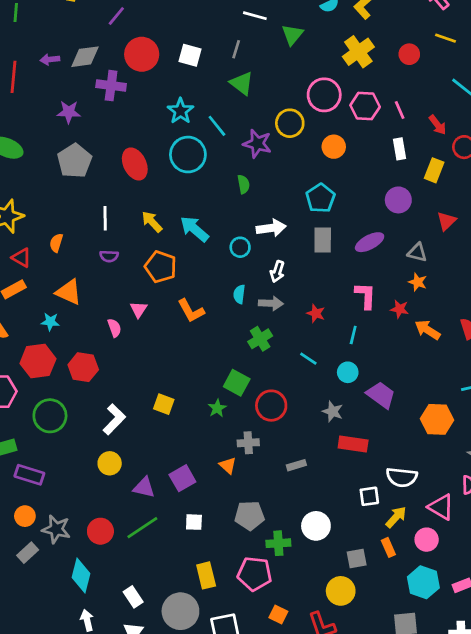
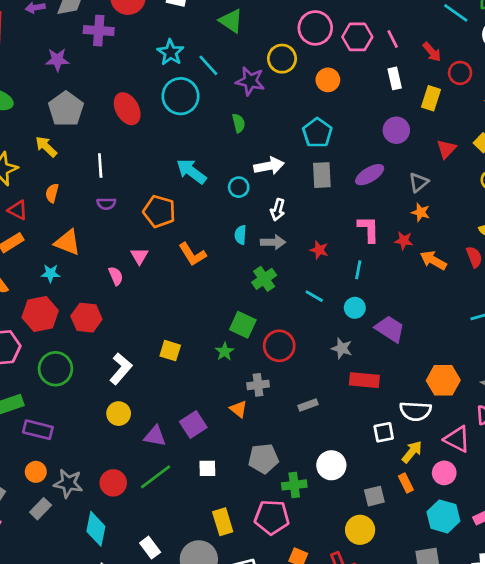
yellow arrow: (152, 222) -> (46, 147), moved
gray triangle: (417, 252) -> (418, 182), turned -50
orange hexagon: (437, 419) -> (443, 380), moved

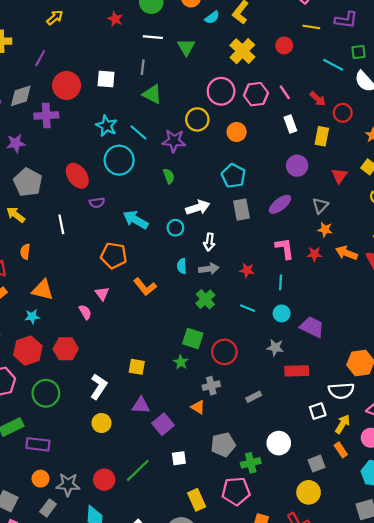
purple semicircle: (106, 204) -> (97, 203), moved
orange arrow: (433, 260) -> (347, 253), moved
purple triangle: (155, 436) -> (141, 405), moved

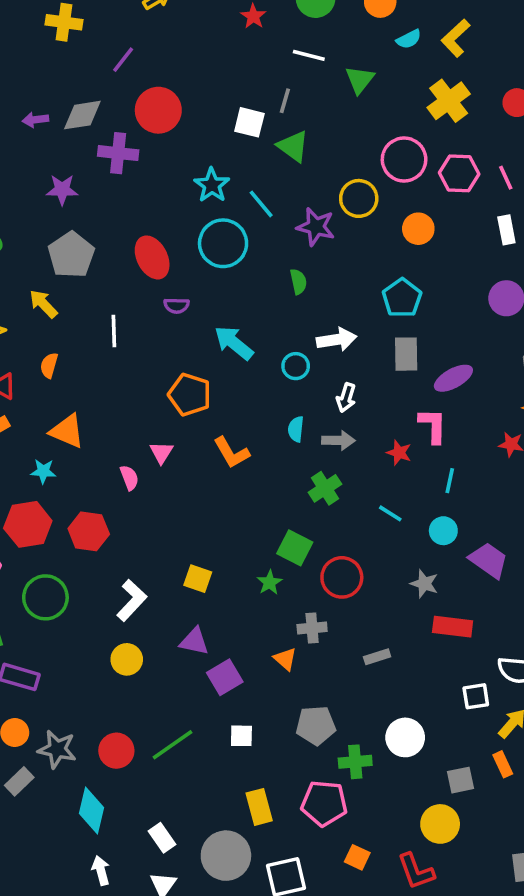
white square: (106, 79) -> (249, 122), moved
purple ellipse: (280, 204) -> (453, 378), moved
pink L-shape: (285, 248) -> (433, 426), moved

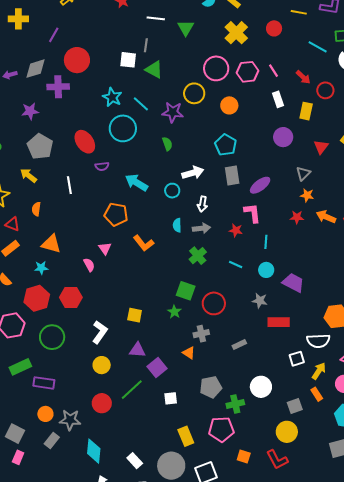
green line: (173, 745) -> (132, 390), moved
red circle: (116, 751) -> (102, 403), moved

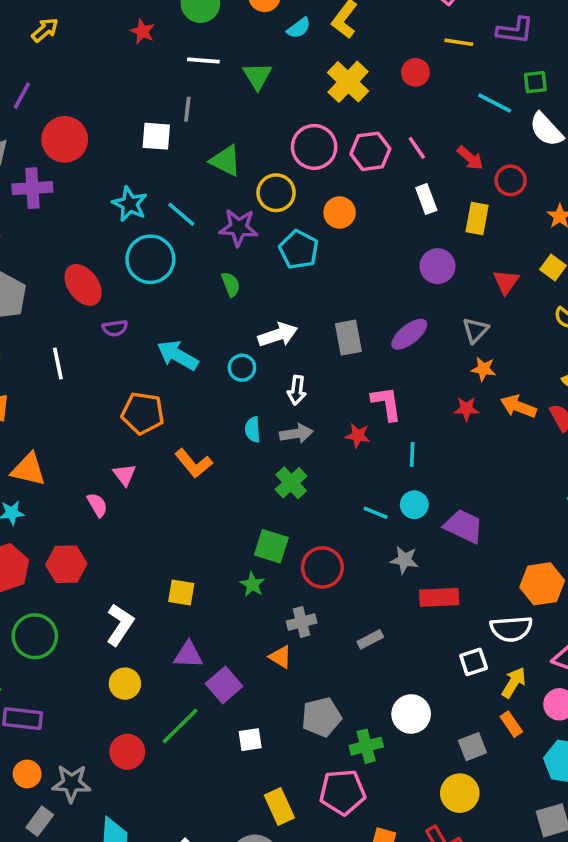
green triangle: (154, 70) -> (226, 161), moved
cyan pentagon: (226, 145) -> (299, 250), moved
purple ellipse: (260, 185) -> (409, 334), moved
cyan line: (236, 264) -> (376, 513), moved

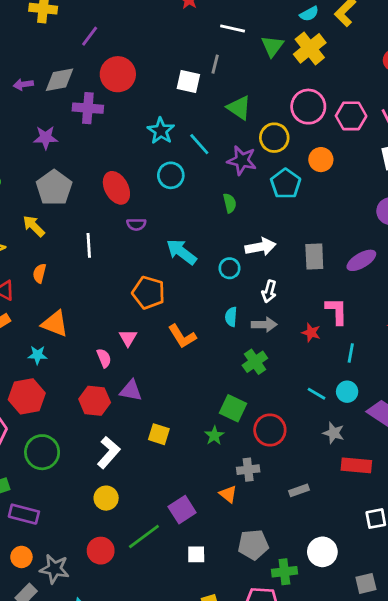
yellow cross: (348, 82) -> (310, 48), moved
cyan circle: (150, 259) -> (171, 175), size x0.7
red hexagon: (66, 564) -> (95, 401), moved
purple triangle: (188, 655) -> (131, 391), moved

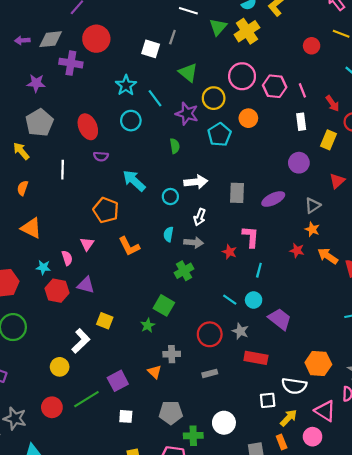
cyan star: (38, 355) -> (43, 267), moved
red circle: (270, 430) -> (210, 334), moved
white L-shape: (109, 452) -> (81, 341), moved

